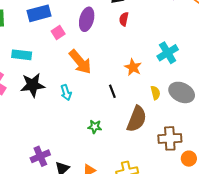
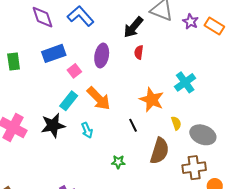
cyan rectangle: (22, 55) -> (69, 101), moved, turned -54
orange star: (133, 67) -> (152, 100), size x1.4
gray ellipse: (182, 92) -> (203, 135), moved

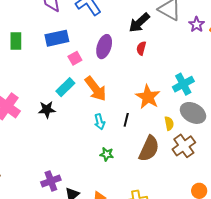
black star: (53, 125) -> (47, 110), size x0.7
black line: (133, 125) -> (126, 120), turned 32
cyan arrow: (87, 130) -> (100, 122), moved
gray ellipse: (203, 135) -> (193, 113), moved
brown cross: (194, 168) -> (184, 146), moved, turned -35

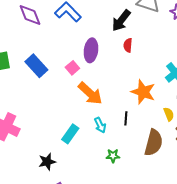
blue rectangle: (57, 38) -> (36, 66), moved, turned 70
pink square: (75, 58) -> (72, 68), moved
cyan rectangle: (65, 87) -> (70, 134), moved
black star: (47, 110) -> (47, 162), moved

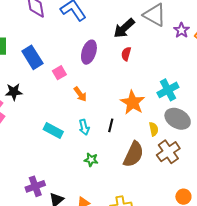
pink square: (72, 68) -> (59, 73), moved
orange arrow: (90, 93) -> (80, 94), size x0.6
cyan rectangle: (70, 134) -> (53, 130), turned 72
black star: (47, 162) -> (14, 92), moved

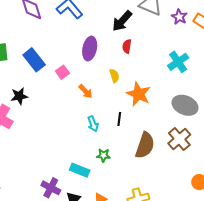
cyan cross: (168, 90) -> (178, 62), moved
yellow semicircle: (154, 129) -> (114, 76), moved
cyan rectangle: (53, 130) -> (80, 170), moved
purple cross: (35, 186) -> (51, 188), turned -36

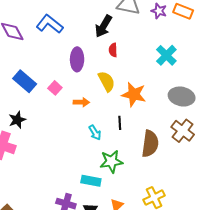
yellow semicircle: (114, 76) -> (107, 81), size x1.5
orange arrow: (86, 91) -> (81, 102), turned -35
green star: (103, 155) -> (111, 161), size x1.6

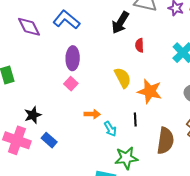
red semicircle: (113, 50) -> (139, 45), moved
purple ellipse: (77, 59) -> (73, 58), moved
blue rectangle: (25, 81) -> (49, 140), moved, size x0.7
orange arrow: (81, 102) -> (92, 114), moved

